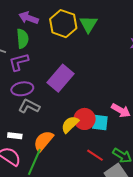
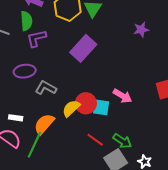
purple L-shape: (19, 62) -> (37, 38), moved
purple rectangle: (60, 78) -> (83, 48), moved
gray L-shape: (29, 106) -> (46, 88), moved

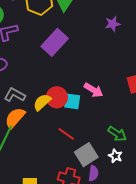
gray L-shape: (46, 88) -> (15, 95), moved
green arrow: (122, 141) -> (117, 134), moved

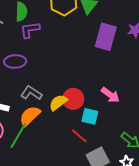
purple rectangle: (55, 42) -> (106, 37), moved, turned -32
cyan square: (72, 101) -> (90, 116), moved

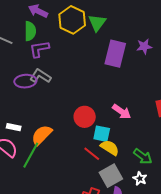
gray L-shape: (31, 93) -> (40, 76), moved
yellow semicircle: (58, 103) -> (110, 148), moved, turned 72

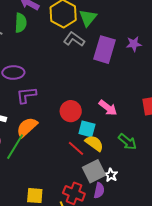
purple L-shape: (39, 49) -> (26, 95), moved
gray L-shape: (40, 76) -> (74, 39), moved
green arrow: (143, 156) -> (127, 142), moved
white star: (140, 179) -> (111, 175), moved

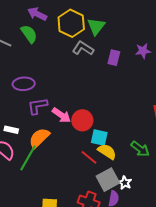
green semicircle: (21, 23) -> (29, 34), turned -36
purple rectangle: (105, 50) -> (114, 58), size x0.6
pink arrow: (108, 108) -> (61, 115), moved

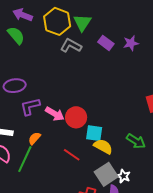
purple rectangle: (114, 58) -> (106, 43), moved, turned -63
orange semicircle: (39, 138) -> (34, 138), size x0.6
red line: (89, 157) -> (72, 155), moved

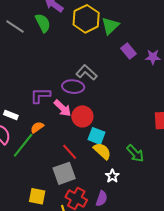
gray L-shape: (71, 46) -> (87, 73), moved
purple ellipse: (15, 86) -> (73, 87), moved
gray square: (106, 174) -> (64, 173), moved
white star: (123, 176) -> (112, 176), moved

